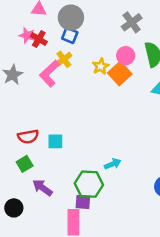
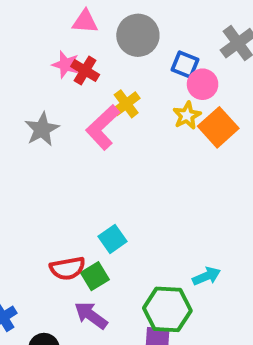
blue square: (70, 35) -> (185, 65), moved
pink circle: (126, 56) -> (203, 84), moved
red semicircle: (28, 137) -> (67, 268), moved
cyan square: (55, 141) -> (112, 239), turned -35
green square: (25, 164) -> (95, 276), moved

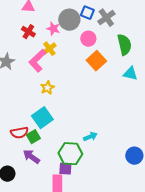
gray circle: (138, 35) -> (69, 20), moved
pink star: (65, 65) -> (53, 29), moved
blue square: (185, 65) -> (87, 13), moved
yellow star: (187, 116) -> (47, 88), moved
cyan square: (112, 239) -> (42, 118), size x1.5

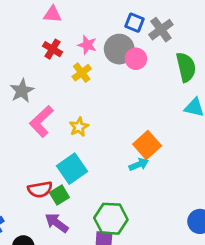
gray circle: (69, 20) -> (119, 49), moved
pink L-shape: (37, 61) -> (41, 121), moved
orange square: (96, 61) -> (147, 145), moved
cyan arrow: (90, 137) -> (139, 164), moved

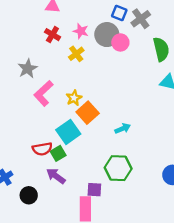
orange square: (147, 145) -> (88, 113), moved
green hexagon: (111, 219) -> (118, 168), moved

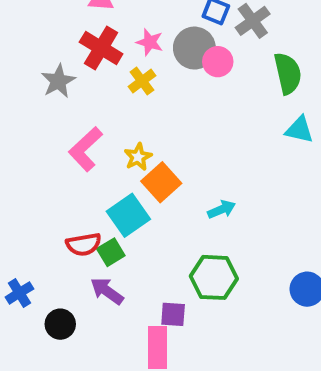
red cross: (52, 35) -> (101, 48), size x1.5
gray star: (28, 68) -> (58, 81), moved

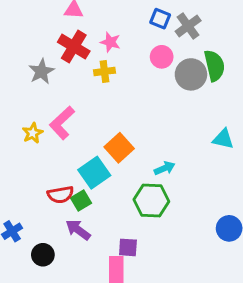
gray circle: (194, 48) -> (191, 74), moved
yellow cross: (142, 81) -> (104, 71), turned 30
cyan triangle: (299, 130) -> (223, 139), moved
yellow star: (138, 157) -> (33, 133), moved
green hexagon: (214, 277) -> (151, 200), moved

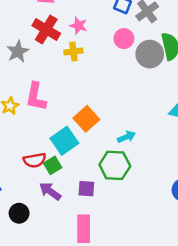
pink L-shape: (62, 123) -> (36, 97), turned -36
purple square: (128, 247) -> (86, 189), moved

